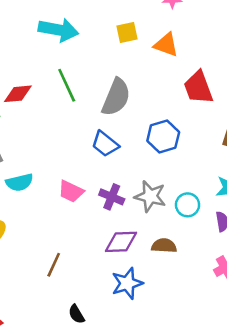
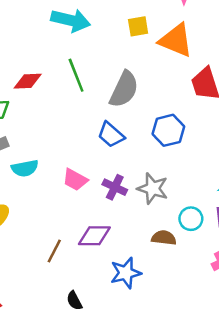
orange triangle: (166, 45) -> (176, 40), size x1.4
cyan circle: (188, 205) -> (191, 219), moved
purple diamond: (121, 242) -> (94, 236), moved

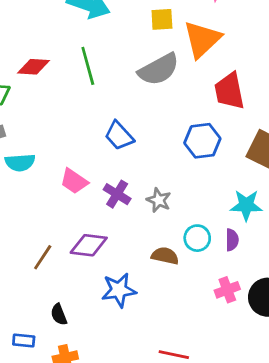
orange triangle: (176, 40) -> (202, 39), turned 48
gray semicircle: (124, 89) -> (159, 69), moved, turned 30
blue hexagon: (168, 130) -> (202, 141), moved
gray star: (153, 188) -> (159, 200), size x0.7

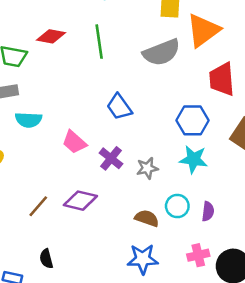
gray star: (159, 200) -> (147, 168), turned 30
cyan star: (246, 205) -> (194, 159), moved
blue star: (119, 290) -> (143, 259), moved

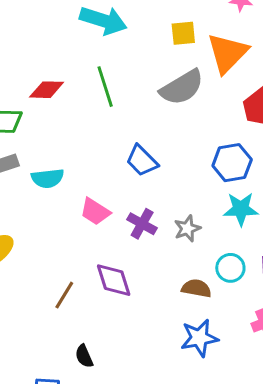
cyan semicircle: (29, 120) -> (48, 178), moved
purple diamond: (80, 201) -> (114, 280), turned 68

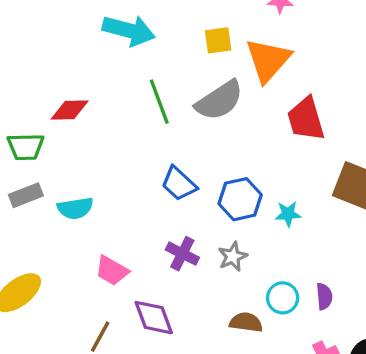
green line: (105, 87) -> (159, 102), moved
blue hexagon: (232, 163) -> (240, 199), moved
cyan star: (241, 209) -> (288, 214), moved, size x0.7
pink trapezoid: (95, 212) -> (112, 271), moved

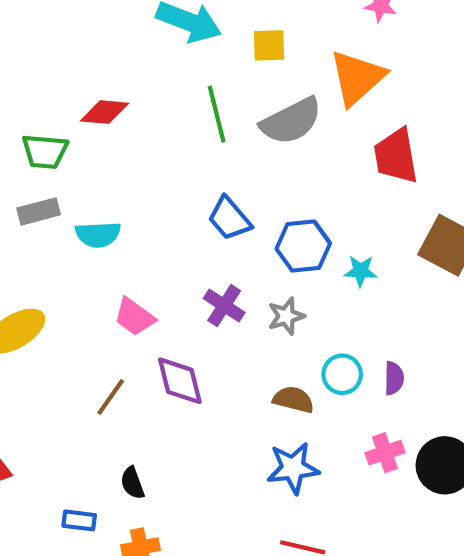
yellow square: (218, 40) -> (269, 45), moved

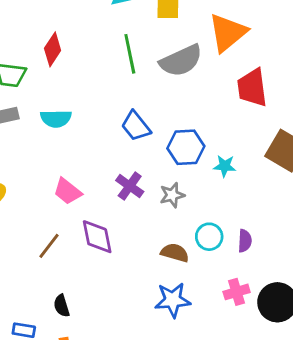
red diamond: (105, 112) -> (53, 49), turned -64
cyan semicircle: (98, 234) -> (56, 119), moved

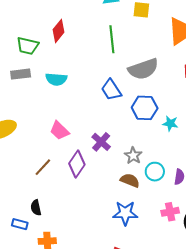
gray semicircle: (181, 61) -> (143, 69), moved
purple cross: (130, 186) -> (101, 142), moved
gray star: (172, 195) -> (133, 156), moved, turned -30
purple diamond: (97, 237) -> (77, 164), turned 40
black semicircle: (62, 306) -> (36, 208), moved

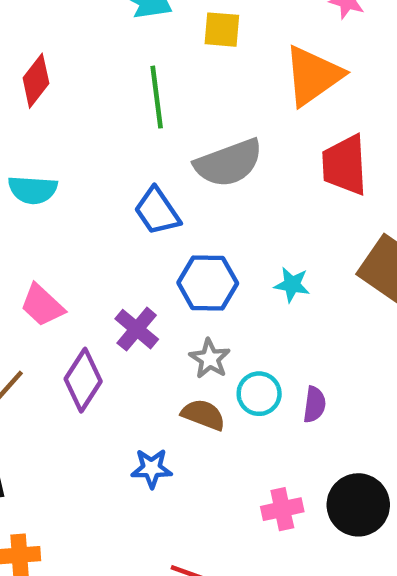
blue hexagon: (145, 108) -> (208, 283), moved
pink cross: (170, 212) -> (282, 509), moved
blue star: (125, 213) -> (152, 468), moved, size x0.7

